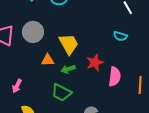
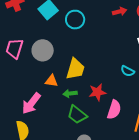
yellow trapezoid: (69, 44) -> (75, 69), turned 35
pink arrow: (17, 86) -> (31, 103), moved, size x1.6
green trapezoid: (61, 92) -> (77, 115), moved

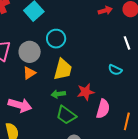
cyan circle: (75, 20) -> (56, 39), moved
orange triangle: (51, 81) -> (29, 73), moved, turned -40
pink arrow: (31, 103) -> (20, 105), turned -110

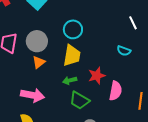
cyan circle: (56, 39) -> (73, 29), moved

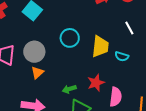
yellow trapezoid: (72, 55) -> (100, 46), moved

